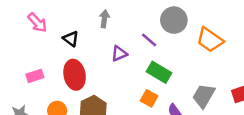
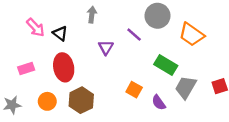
pink arrow: (37, 23) -> (36, 27), moved
purple triangle: (119, 54) -> (106, 47), turned -35
green rectangle: (159, 72) -> (166, 65), moved

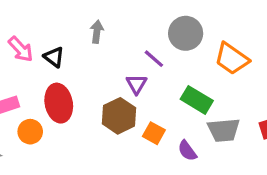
purple triangle: (106, 47) -> (136, 84), moved
gray trapezoid: (186, 87) -> (224, 130), turned -125
brown hexagon: (81, 100) -> (119, 116), moved
orange circle: (47, 101) -> (30, 132), moved

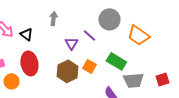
purple triangle: (136, 84) -> (71, 43), moved
orange square: (154, 133) -> (89, 66), moved

